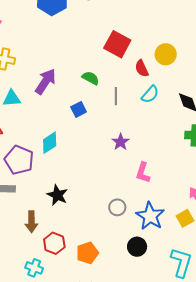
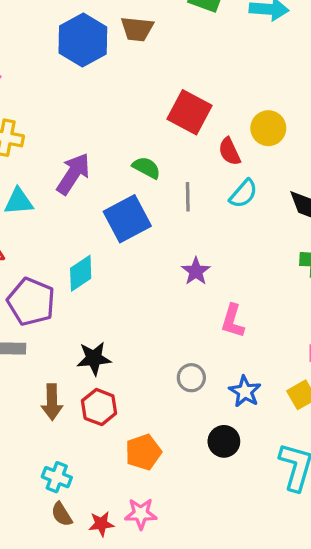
blue square: (79, 109) -> (127, 219), size x1.8
black star: (57, 195) -> (94, 358), turned -30
blue star: (150, 216) -> (245, 391), size x0.7
red hexagon: (54, 243) -> (99, 407), moved

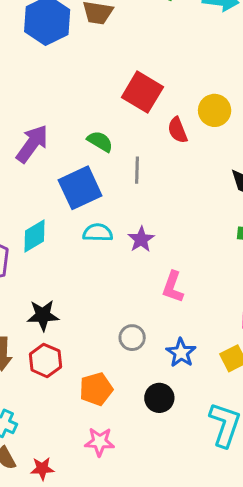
cyan semicircle: (243, 194) -> (98, 233), moved, turned -132
orange pentagon: (143, 452) -> (96, 389), moved
pink star: (141, 514) -> (100, 442), moved

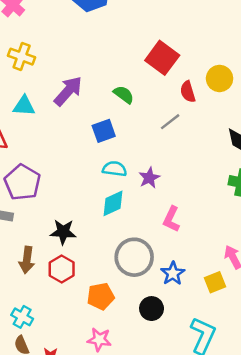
gray line: (137, 170) -> (170, 122), moved, turned 45
blue square: (80, 188) -> (104, 131), size x0.7
cyan diamond: (35, 236) -> (113, 203), moved
gray circle: (132, 338) -> (134, 257), size x1.8

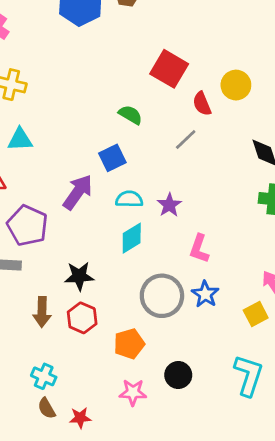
purple arrow: (68, 91) -> (78, 192), moved
blue star: (173, 273) -> (205, 294), moved
black circle: (152, 309) -> (178, 375), moved

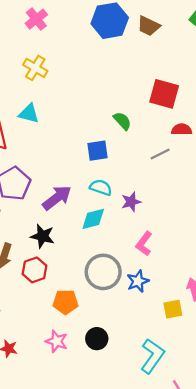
red square: (169, 69) -> (164, 94), turned -32
red semicircle: (202, 104) -> (182, 130), turned 96
purple arrow: (78, 192) -> (57, 198), moved

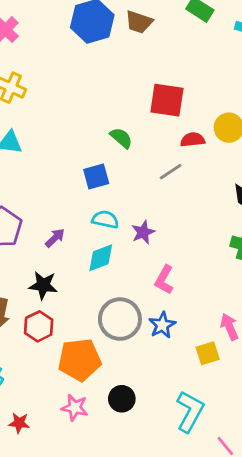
purple arrow: (57, 198) -> (55, 238), size x0.6
orange pentagon: (65, 302) -> (80, 360), size x1.4

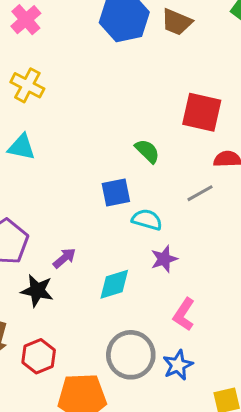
cyan semicircle: (105, 220) -> (147, 220), moved
black star: (43, 285) -> (37, 291), moved

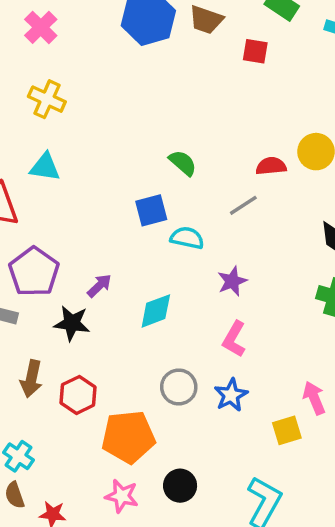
red square: (202, 112) -> (255, 51), moved, size x0.6
purple star: (164, 259) -> (232, 281), moved
gray circle: (131, 355) -> (179, 387), size x0.7

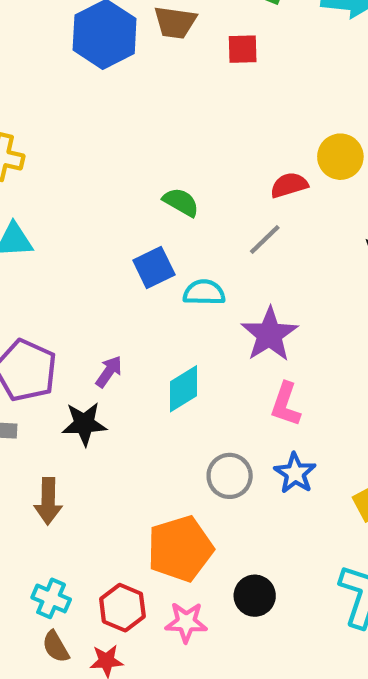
purple star: (232, 281) -> (269, 334), size x1.5
red hexagon: (78, 395) -> (122, 608), moved

